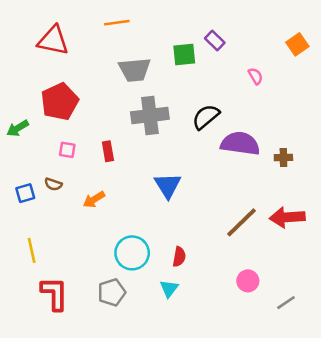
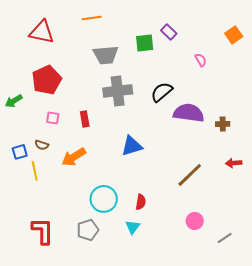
blue triangle: (168, 186) -> (132, 146), turned 45
orange arrow: (94, 199) -> (74, 157), size x1.4
red arrow: (287, 217) -> (234, 163), moved, size x0.6
yellow line: (32, 250) -> (35, 171), moved

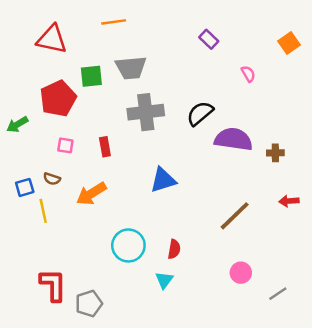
green square: (145, 43) -> (91, 76), moved
gray pentagon: (88, 230) -> (89, 304), moved

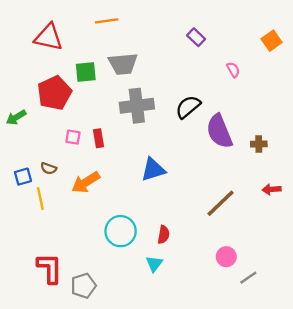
purple semicircle: (233, 139) -> (219, 131), turned -120
pink square: (65, 145) -> (73, 137), moved
gray line: (278, 294) -> (248, 278), moved

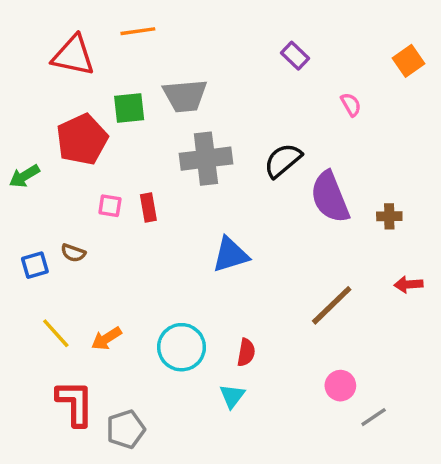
orange line: (107, 21) -> (138, 31), moved
orange arrow: (86, 182) -> (106, 338), moved, size x0.7
yellow line: (40, 199) -> (56, 333), moved, turned -30

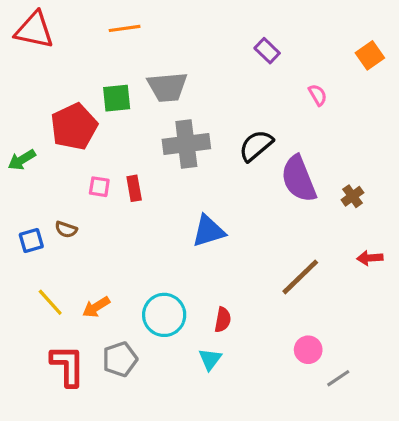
red triangle: (73, 56) -> (34, 30), moved
brown cross: (389, 216) -> (352, 196), turned -35
gray pentagon: (126, 429) -> (120, 359), moved

